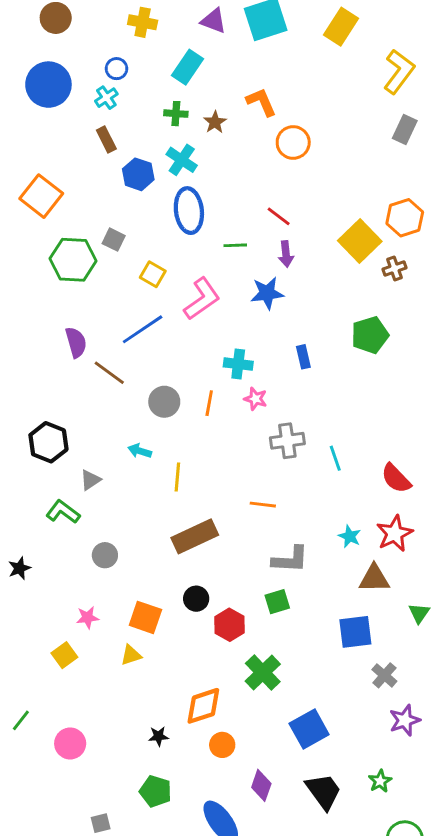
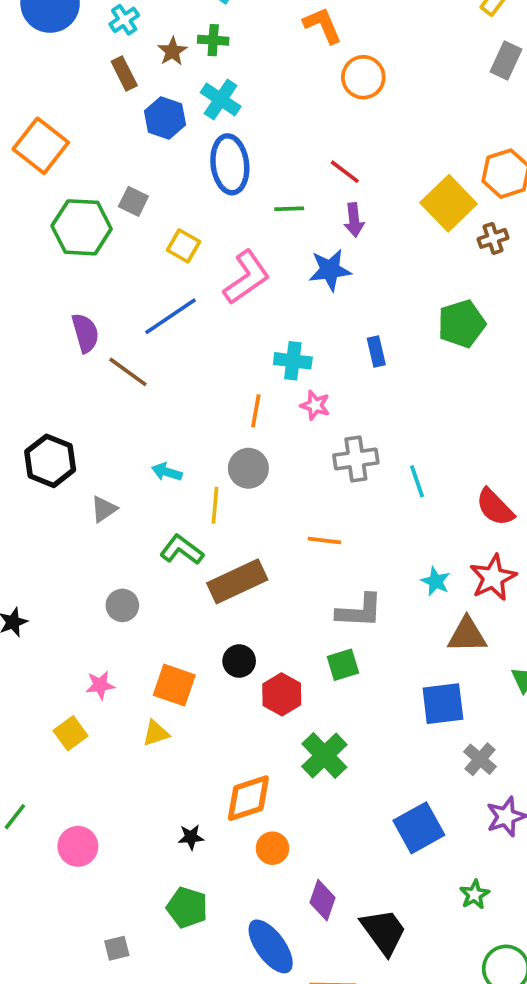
brown star: (215, 122) -> (172, 51), moved
gray circle: (164, 402) -> (248, 468), moved
green L-shape: (63, 512) -> (182, 550), moved
blue square: (309, 729) -> (419, 828), moved
black trapezoid: (324, 791) -> (384, 932), moved

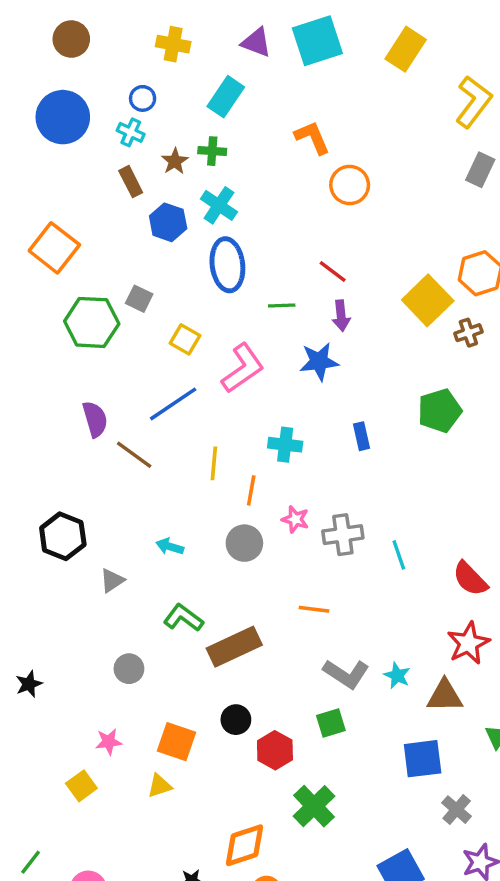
cyan cross: (124, 20) -> (131, 132), turned -32
pink star: (315, 405) -> (295, 519), moved
yellow line: (215, 505) -> (214, 463), moved
cyan star: (436, 581) -> (397, 675), moved
gray L-shape: (360, 611) -> (346, 674), turned 30

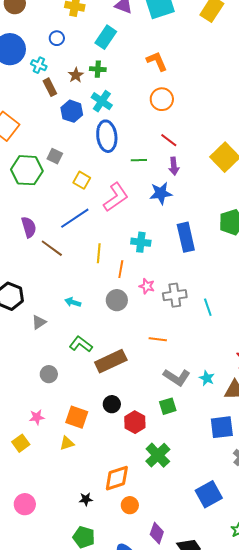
cyan cross: (131, 132) -> (39, 65), moved
orange circle: (350, 185) -> (162, 99), moved
blue rectangle: (362, 436) -> (186, 237), size x1.8

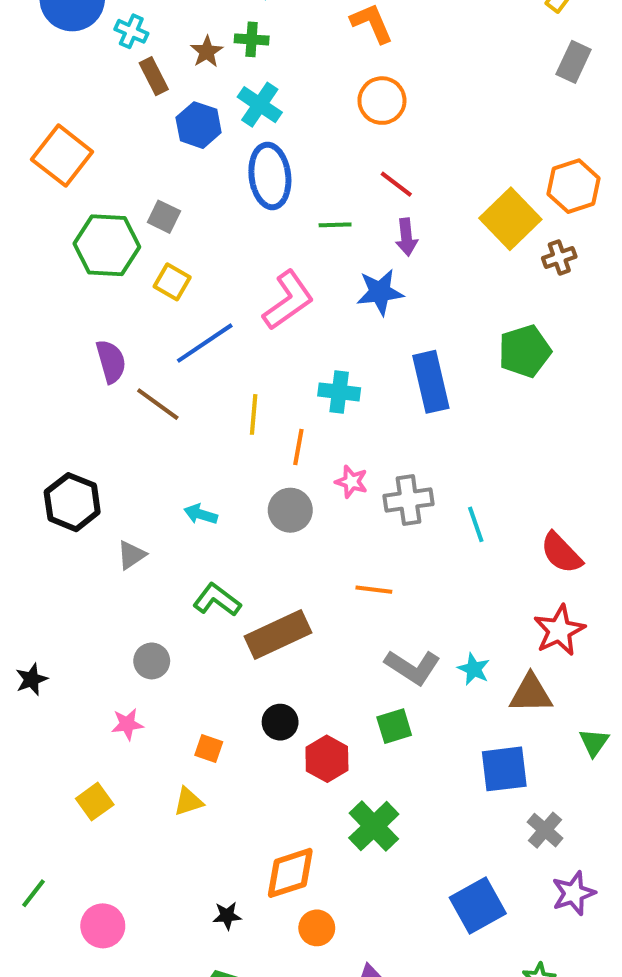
yellow square: (82, 180) -> (172, 282), moved
pink star: (37, 417) -> (127, 724), moved
orange square: (77, 417) -> (209, 749), size x0.6

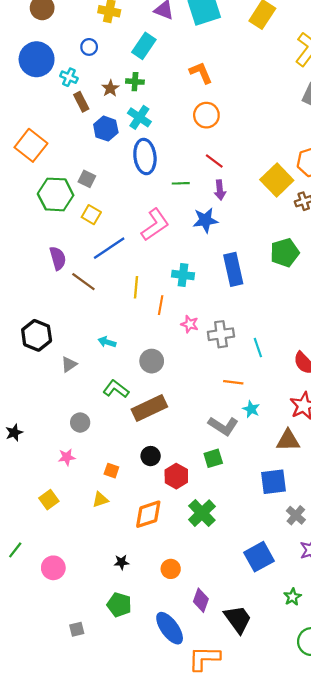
gray circle: (290, 510) -> (152, 361), moved
orange line: (374, 590) -> (233, 382), moved
cyan star: (474, 669) -> (251, 409), moved
orange diamond: (290, 873) -> (148, 514), moved

